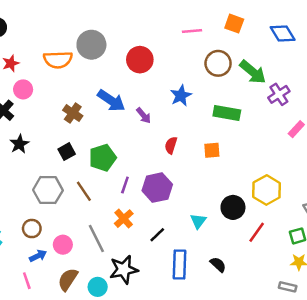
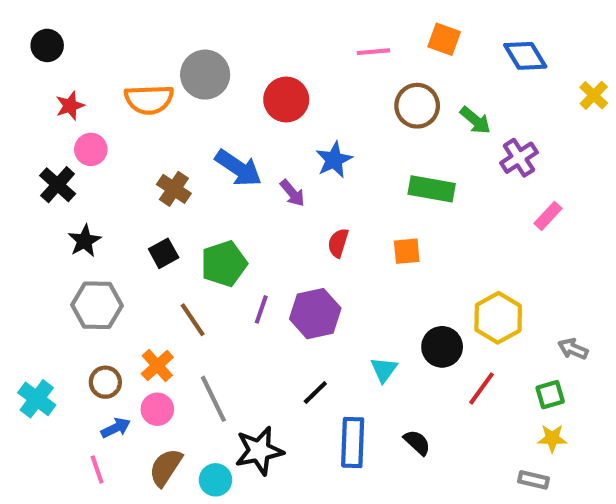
green arrow: (253, 72) -> (475, 120), size x0.7
blue star: (181, 96) -> (334, 160), moved
gray hexagon: (48, 190) -> (97, 305), moved
orange cross: (124, 219) -> (157, 366), moved

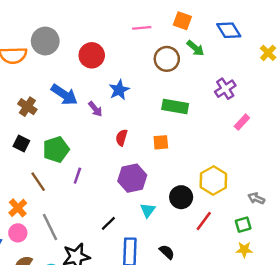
green arrow: (475, 120) -> (195, 48), moved
black square: (164, 253) -> (21, 144), turned -35
purple hexagon: (315, 314) -> (132, 178), moved

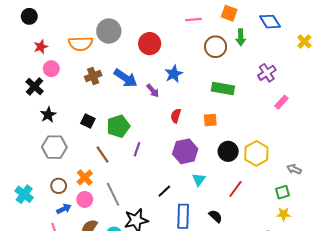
green arrow: (195, 48) -> (241, 37), turned 49
brown cross: (27, 107) -> (93, 76), moved, turned 35
black circle: (181, 197) -> (228, 151), moved
red line: (204, 221) -> (235, 189), moved

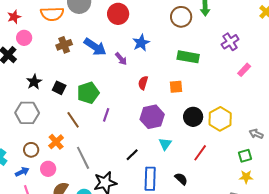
black star: (48, 115) -> (34, 82), moved
pink circle: (85, 199) -> (48, 169), moved
blue arrow: (64, 209) -> (22, 172), moved

